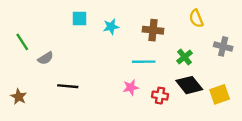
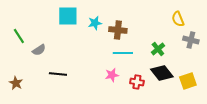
cyan square: (79, 18) -> (68, 16), size x1.5
yellow semicircle: (196, 18) -> (178, 19), moved
brown cross: (153, 30) -> (118, 30), moved

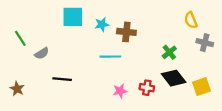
cyan line: (123, 53) -> (110, 57), moved
pink star: (112, 75) -> (120, 91), moved

